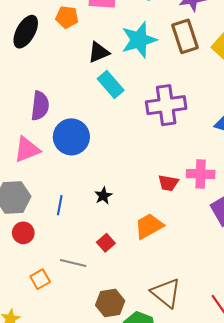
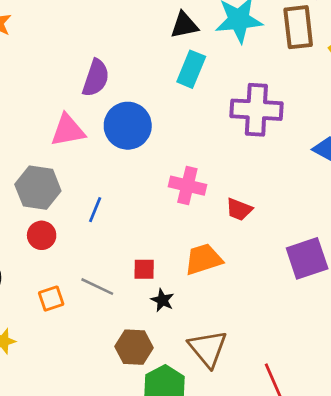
cyan rectangle: (111, 85) -> (191, 69), turned 52
pink cross: (201, 174) -> (187, 186), moved
black star: (103, 196) -> (162, 300), moved, turned -30
red square: (106, 243) -> (144, 269), turned 30

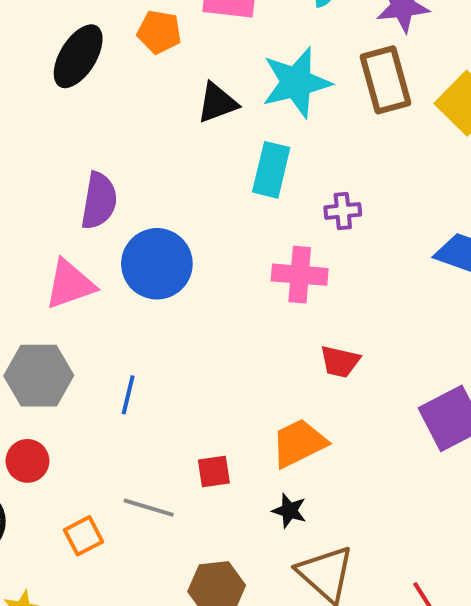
cyan rectangle: (191, 69) -> (271, 170), moved
purple cross: (256, 110) -> (343, 211), size x0.5
pink cross: (187, 186) -> (300, 275), moved
red circle: (42, 235) -> (27, 461), moved
black star: (162, 300) -> (289, 511), moved

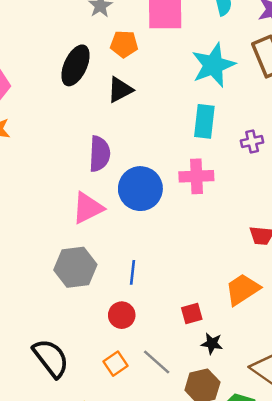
black triangle: (217, 103) -> (120, 90), moved
pink cross: (300, 275) -> (196, 176), moved
red circle: (27, 461) -> (122, 315), moved
gray line: (149, 508) -> (157, 362), moved, turned 32
black star: (289, 511) -> (212, 344), moved

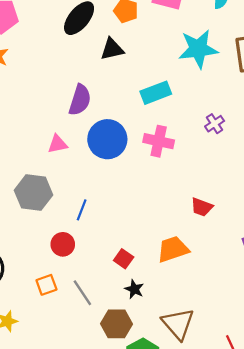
cyan rectangle: (204, 121) -> (156, 93), moved, turned 48
purple cross: (252, 141) -> (215, 124), turned -36
pink triangle: (88, 208) -> (58, 144), size x0.7
red square: (192, 314) -> (124, 259), turned 36

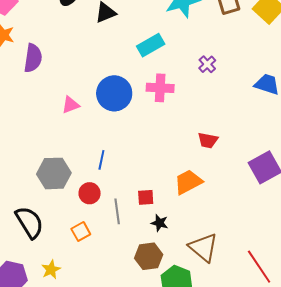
purple semicircle: (80, 100) -> (33, 58), moved
gray hexagon: (33, 193) -> (54, 173), moved
red square: (124, 259) -> (146, 197), turned -30
gray line: (82, 293) -> (117, 211), moved, turned 35

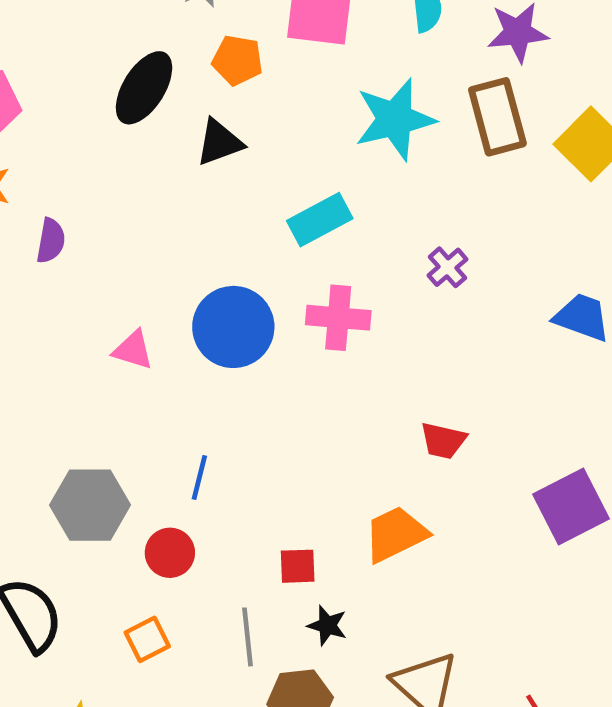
purple semicircle: (33, 58) -> (51, 241), size x0.7
pink triangle: (71, 105) -> (133, 350), turned 36
gray line: (117, 211) -> (248, 637), moved

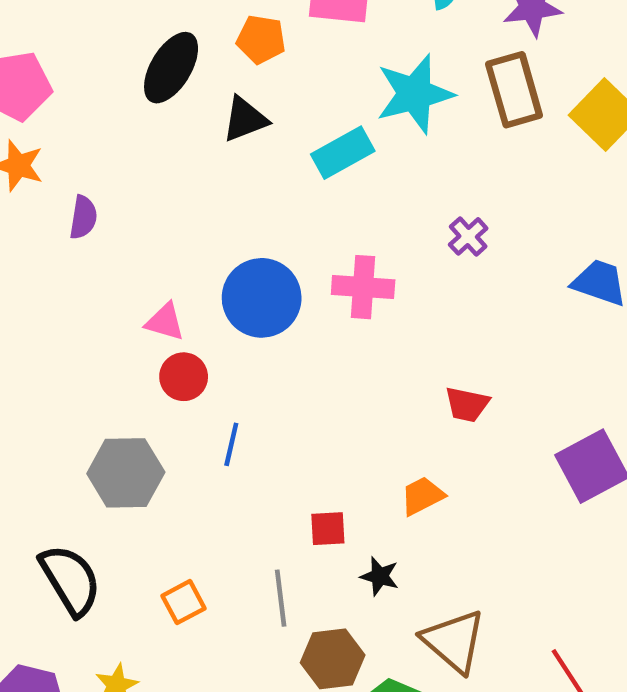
cyan rectangle: (320, 220) -> (343, 153), moved
orange trapezoid: (396, 534) -> (422, 496), size x0.7
red circle: (170, 553) -> (184, 377), moved
black star: (327, 625) -> (380, 576), moved

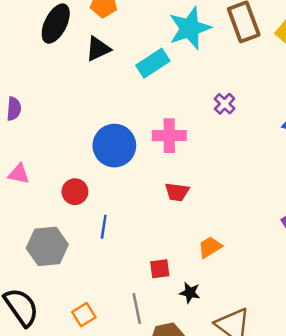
pink triangle: (165, 322) -> (19, 174), moved
red trapezoid: (467, 404) -> (177, 192), moved

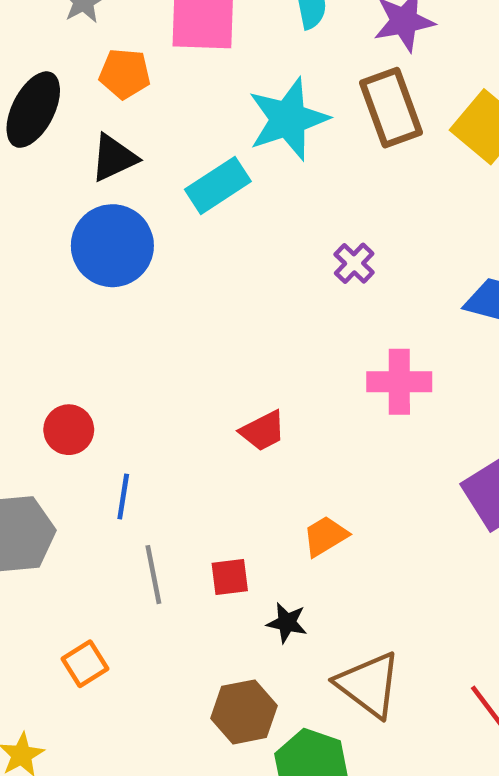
pink cross: (169, 136) -> (399, 382), moved
blue circle: (114, 146) -> (112, 246), moved
red trapezoid: (177, 192) -> (263, 431), turned -35
gray line: (137, 309) -> (153, 575), moved

